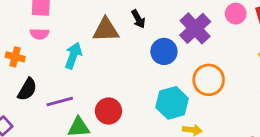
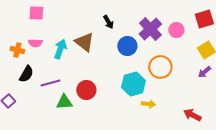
pink circle: (236, 14) -> (176, 30), moved
brown triangle: (106, 30) -> (84, 42), moved, turned 40
pink semicircle: (39, 34) -> (35, 43), moved

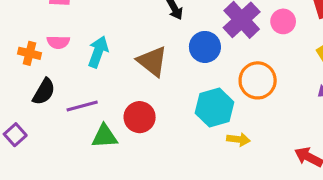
brown triangle: (84, 42) -> (152, 61), moved

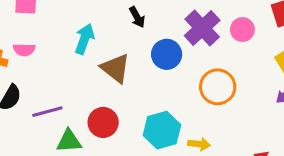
cyan arrow: (98, 52) -> (85, 39), moved
cyan hexagon: (215, 108) -> (162, 130), moved

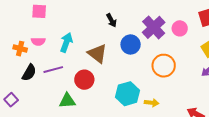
cyan arrow: (85, 39) -> (66, 42), moved
purple line: (47, 112) -> (53, 70), moved
red circle: (103, 122) -> (84, 80), moved

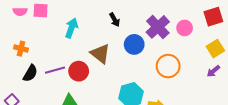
pink semicircle: (38, 41) -> (20, 12), moved
cyan arrow: (66, 42) -> (71, 28), moved
red circle: (84, 80) -> (79, 71), moved

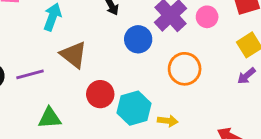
brown triangle: (100, 54) -> (74, 55), moved
red circle: (79, 71) -> (100, 94), moved

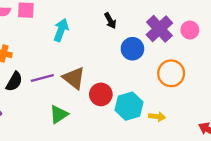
brown triangle: (74, 55) -> (74, 78), moved
green triangle: (50, 118) -> (59, 114), turned -30

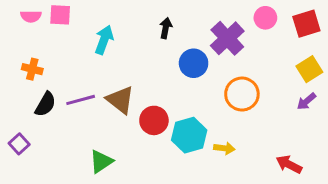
black arrow: (110, 21) -> (166, 28), turned -140
pink circle: (190, 30) -> (265, 18), moved
green triangle: (59, 114) -> (101, 161), moved

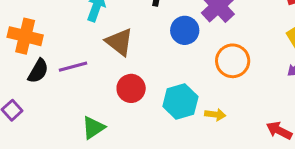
orange cross: (32, 69) -> (25, 36), size x1.6
brown triangle: (120, 100) -> (119, 42), moved
red circle: (154, 120) -> (131, 88), moved

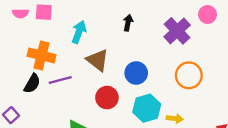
blue circle: (185, 30) -> (136, 73), moved
orange cross: (25, 36) -> (41, 55), moved

